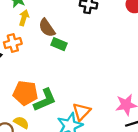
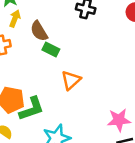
orange triangle: (82, 112) -> (71, 80), moved

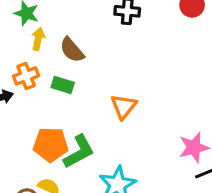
green rectangle: (51, 49) -> (63, 85), moved

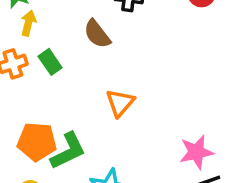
brown semicircle: (72, 50) -> (97, 34), moved
green rectangle: (63, 85) -> (50, 62), moved, turned 35

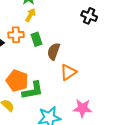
brown semicircle: (97, 34) -> (54, 51), moved, turned 42
pink star: (196, 152) -> (82, 108), moved

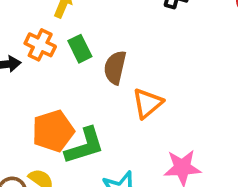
orange cross: (16, 35) -> (40, 45), turned 35
orange pentagon: (17, 81) -> (53, 131), turned -30

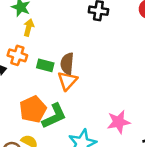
green rectangle: (80, 49) -> (45, 65), moved, turned -42
orange triangle: (147, 103) -> (67, 81), moved

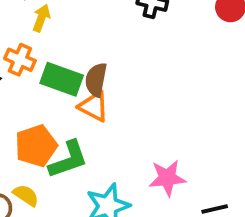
green rectangle: (45, 65) -> (62, 79), size x1.5
orange triangle: (67, 81) -> (94, 106), turned -50

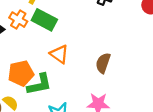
green rectangle: (62, 79) -> (44, 20), moved
brown semicircle: (96, 80) -> (103, 63), moved

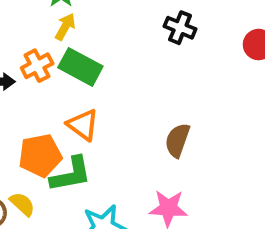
orange cross: (18, 20) -> (37, 66), turned 30
orange triangle: (59, 54) -> (83, 125), moved

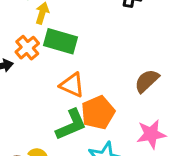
brown semicircle: (177, 140) -> (147, 81), turned 40
orange pentagon: (40, 155) -> (98, 113), moved

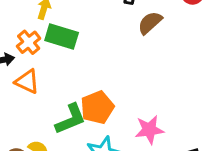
brown semicircle: (147, 81) -> (150, 23), moved
orange triangle: (72, 85) -> (27, 81), moved

